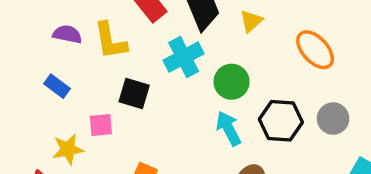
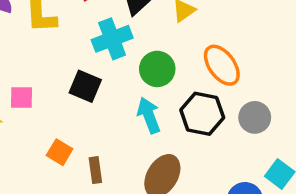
orange ellipse: (315, 50) -> (222, 65), moved
black square: (134, 94) -> (85, 86), moved

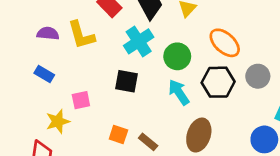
brown rectangle: (95, 170) -> (148, 142), turned -30

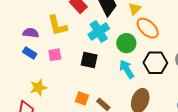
purple semicircle: (48, 33) -> (31, 33), moved
orange ellipse: (225, 43) -> (148, 28), moved
pink square: (81, 100) -> (55, 55), moved

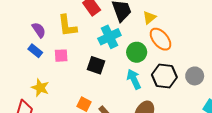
purple semicircle: (31, 33) -> (39, 30), turned 42
yellow star: (38, 88) -> (40, 88), turned 30

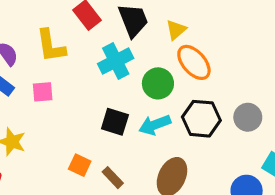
black square: (96, 65) -> (115, 122), moved
cyan arrow: (134, 79) -> (155, 125), turned -84

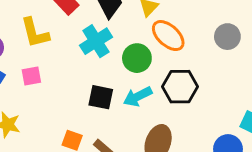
gray circle: (248, 117) -> (227, 37), moved

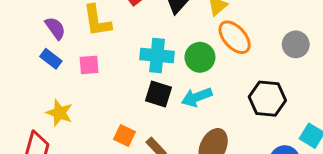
cyan cross: (96, 41) -> (157, 55), moved, turned 32
black hexagon: (180, 87) -> (267, 99), moved

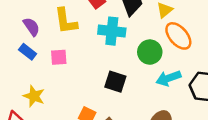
cyan cross: (157, 55) -> (112, 31), moved
cyan arrow: (197, 97) -> (169, 78), moved

